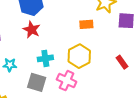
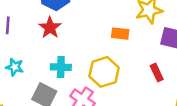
red rectangle: (122, 62) -> (157, 73), moved

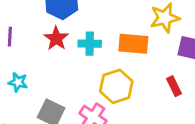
orange rectangle: (120, 34) -> (133, 44), size x1.5
cyan cross: (61, 67) -> (90, 44), moved

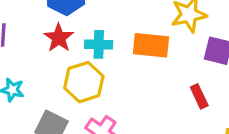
yellow hexagon: (116, 86) -> (84, 82), moved

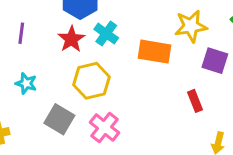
cyan cross: (99, 44) -> (106, 34), moved, turned 30

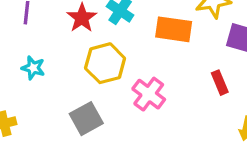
gray square: (59, 119) -> (86, 119), moved, turned 32
pink cross: (105, 128) -> (149, 94), moved

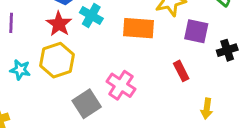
yellow hexagon: (105, 63) -> (57, 60), moved
gray square: (86, 119) -> (87, 104), moved

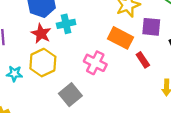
cyan cross: (91, 16) -> (66, 24), turned -36
orange rectangle: (138, 28) -> (121, 38), moved, turned 30
pink cross: (121, 85) -> (95, 63), moved

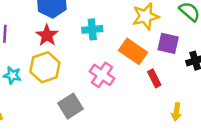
cyan cross: (66, 24) -> (92, 29), moved

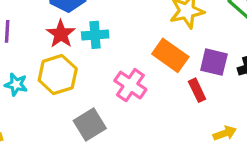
cyan cross: (92, 29) -> (95, 35), moved
purple square: (168, 43) -> (214, 62), moved
yellow arrow: (176, 112) -> (225, 133), turned -120

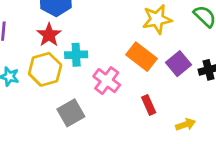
cyan cross: (95, 35) -> (76, 55), moved
purple square: (214, 62) -> (178, 64), turned 35
red rectangle: (197, 90) -> (149, 105), moved

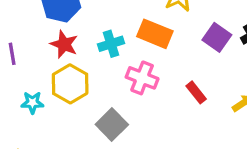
cyan cross: (76, 55) -> (111, 44), moved
orange rectangle: (142, 57) -> (155, 34), moved

